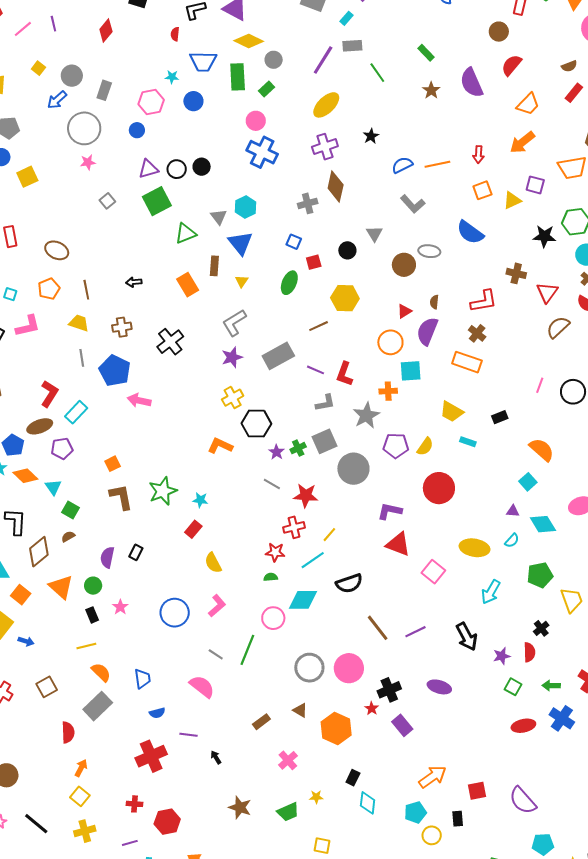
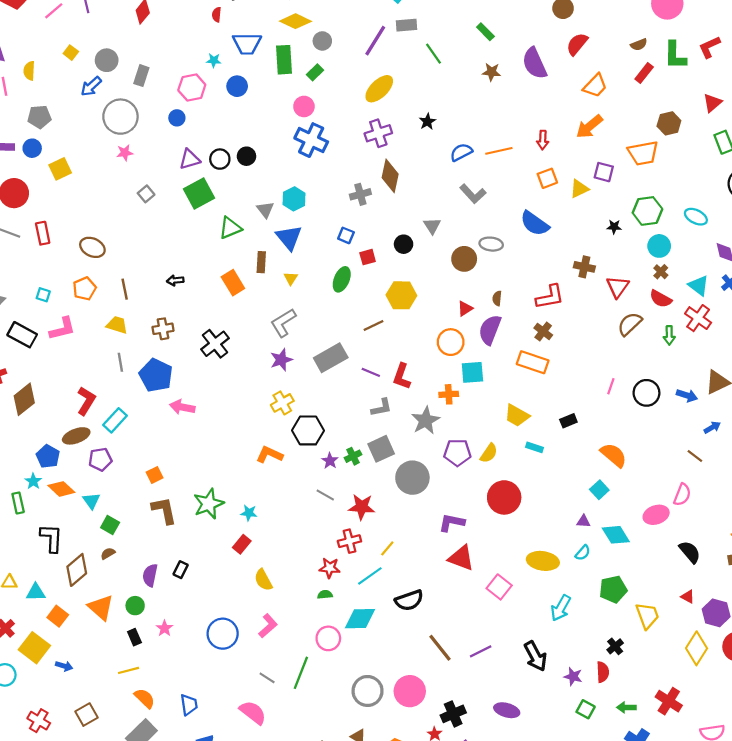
brown star: (431, 90) -> (491, 72), turned -30
black star: (544, 236) -> (614, 227), size x0.6
purple star: (502, 656) -> (573, 676), turned 30

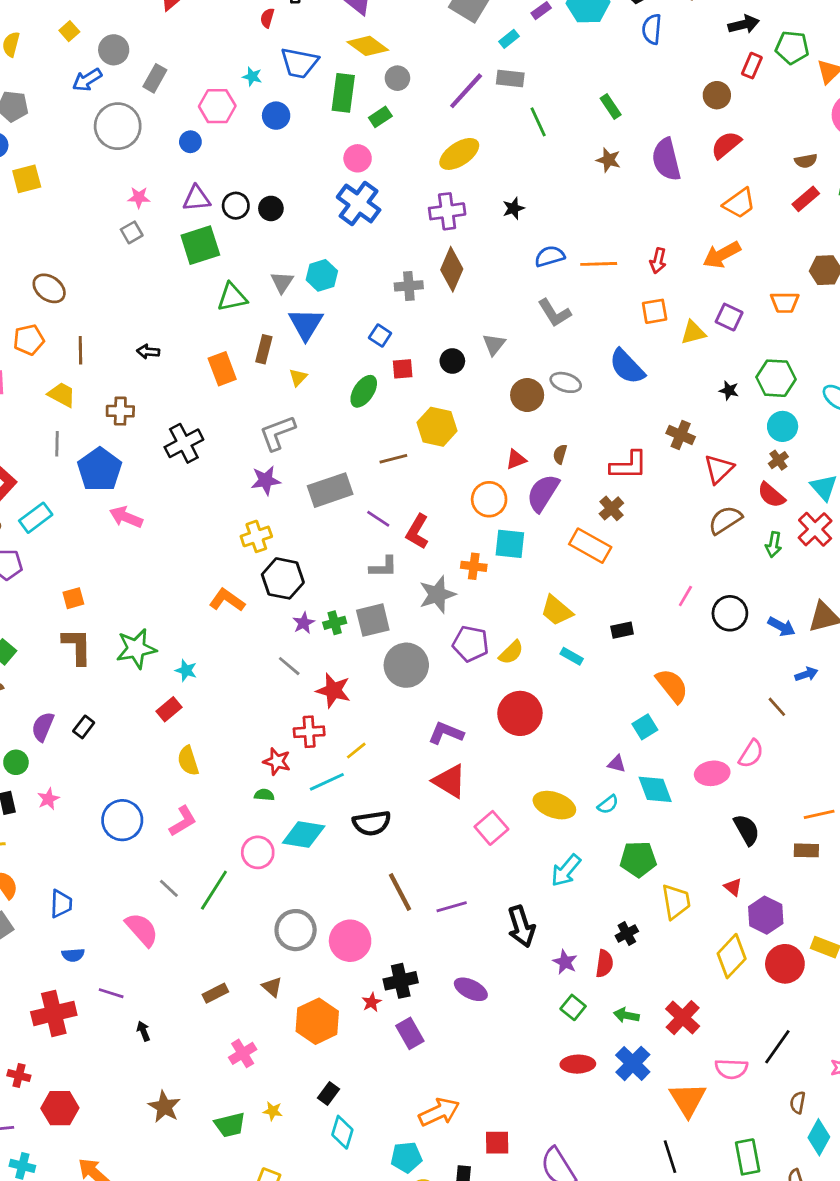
pink star: (125, 153) -> (139, 197), moved
orange trapezoid: (643, 153) -> (785, 302), size x0.7

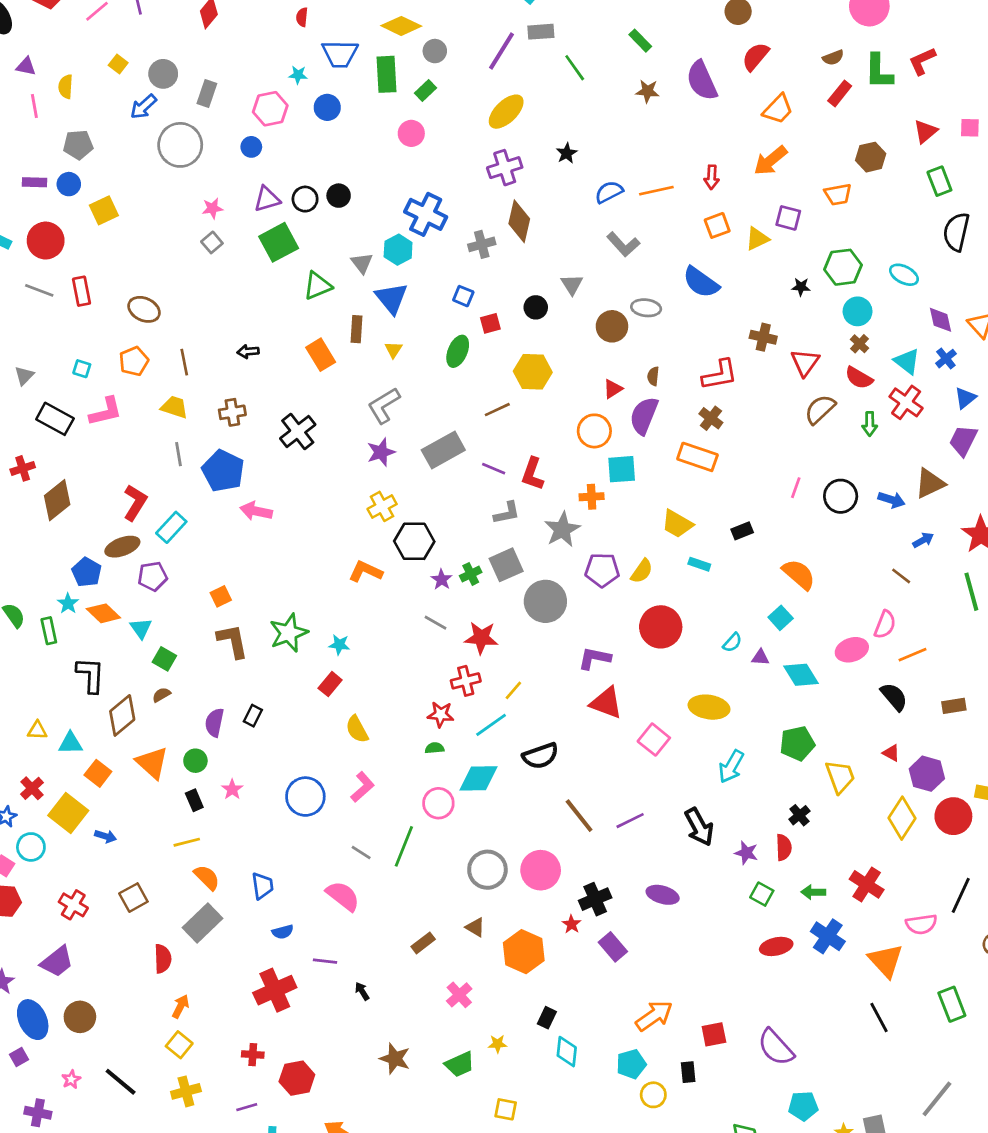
blue cross: (359, 204) -> (426, 214), moved
cyan semicircle: (608, 804) -> (732, 642), moved
orange line: (819, 814) -> (912, 655), moved

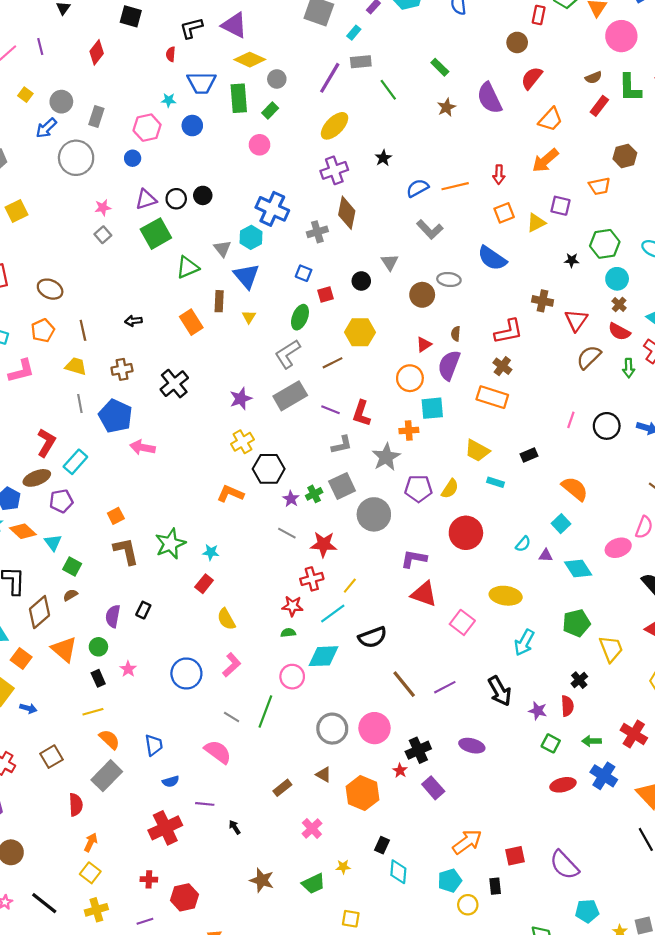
brown star: (647, 91) -> (446, 107), turned -30
gray L-shape: (384, 405) -> (288, 354), moved

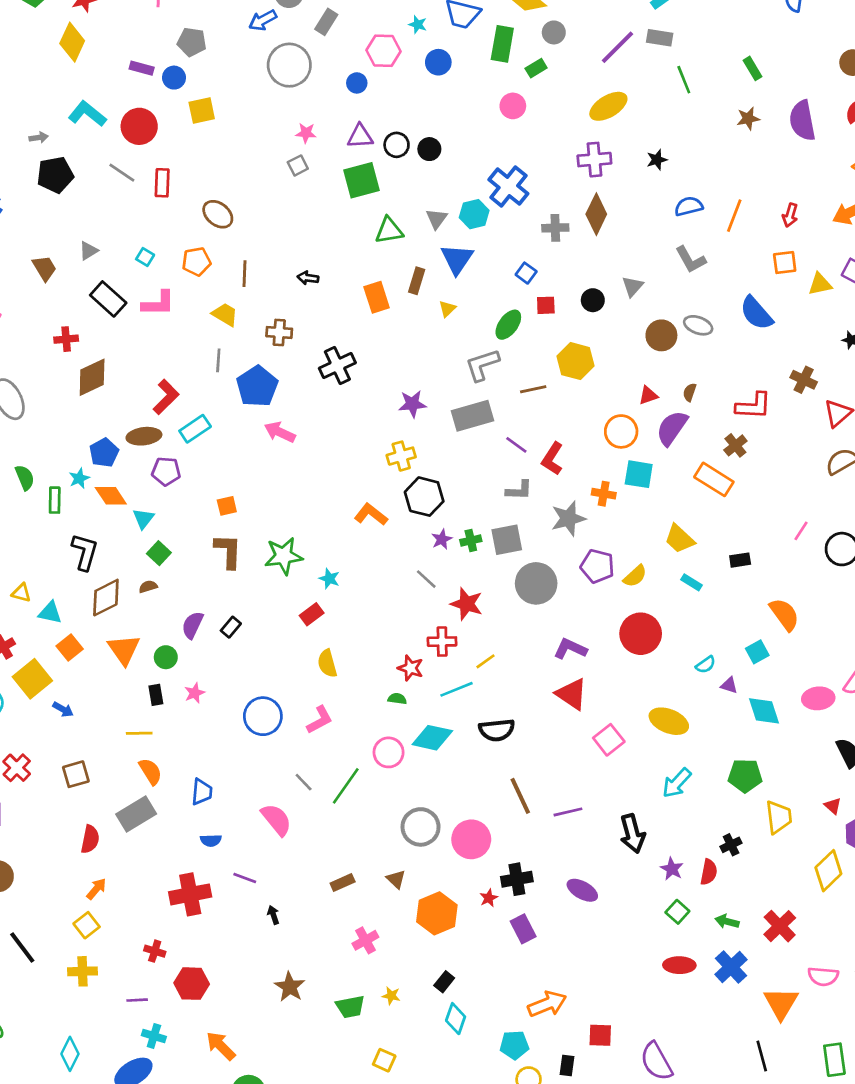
orange line: (455, 186) -> (734, 216), turned -70

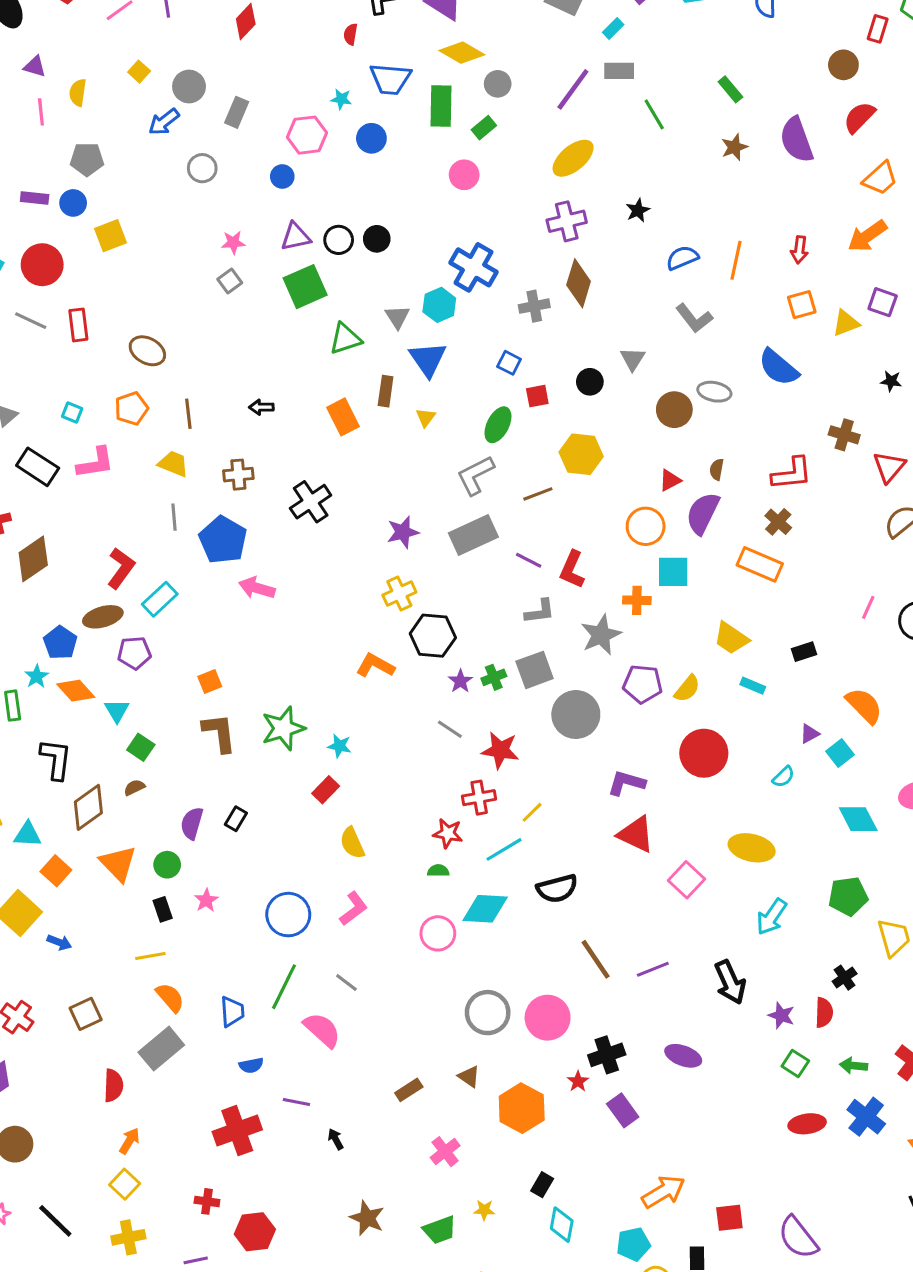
gray circle: (289, 65) -> (202, 168), size x0.6
purple triangle: (729, 685) -> (810, 734), moved, turned -36
green line: (346, 786) -> (284, 987), moved

